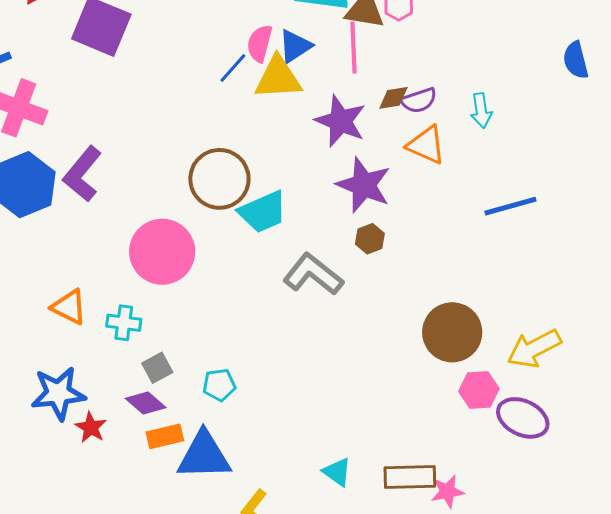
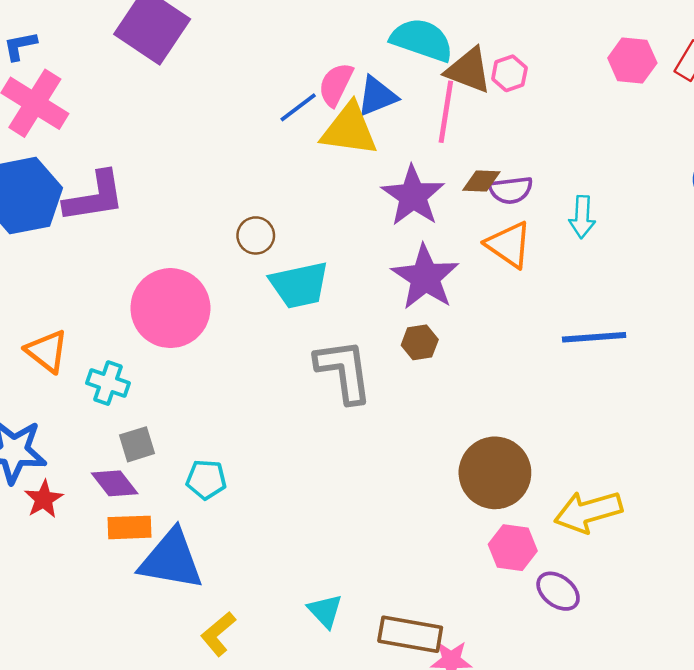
purple L-shape: (82, 174) -> (94, 197), turned -150
brown circle: (219, 179) -> (256, 235), size x0.5
gray L-shape: (313, 274) -> (344, 371), turned 32
purple ellipse: (523, 418) -> (558, 591), size x0.7

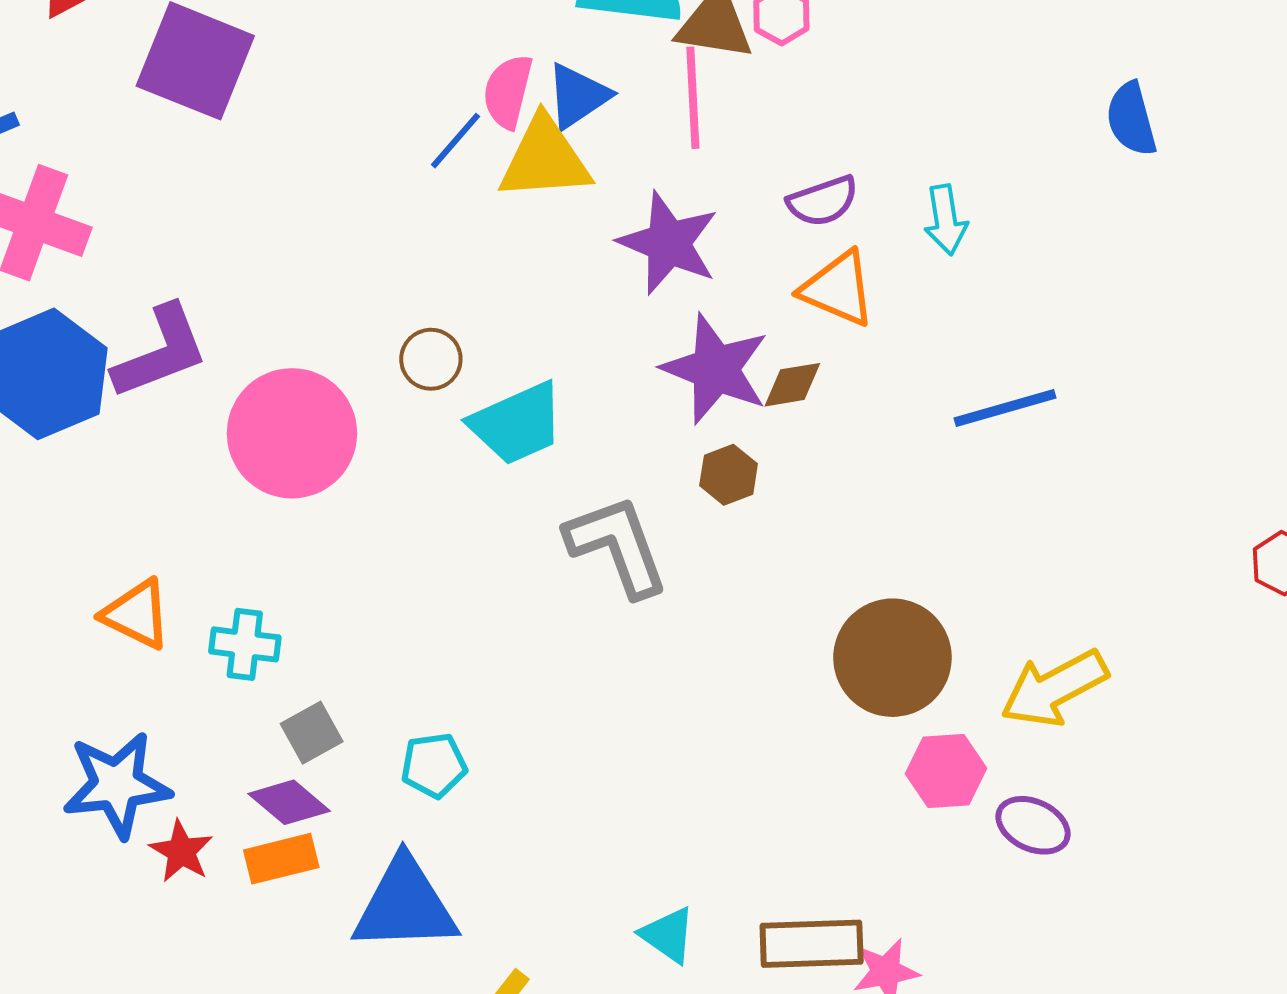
brown diamond: (481, 181) -> (792, 385), moved
pink circle: (170, 308) -> (292, 433), moved
orange rectangle: (130, 527) -> (281, 859), moved

